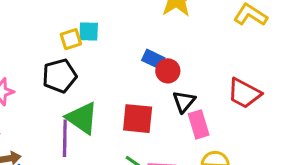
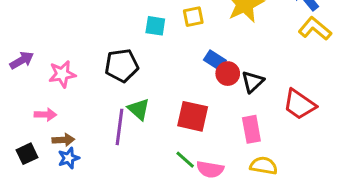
yellow square: (71, 39) -> (193, 17), moved
black triangle: (184, 102) -> (253, 82), moved
green triangle: (82, 118) -> (139, 109), size x0.7

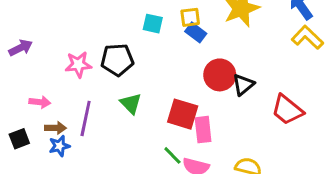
blue rectangle: (215, 60) -> (196, 32), moved
pink star: (62, 74) -> (78, 65), moved
red circle: (228, 74) -> (220, 75), size x1.4
purple line: (119, 127) -> (86, 118), moved
pink rectangle: (251, 129) -> (203, 130), moved

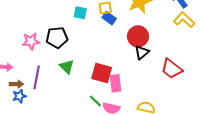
red circle: (220, 75) -> (138, 36), moved

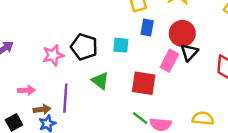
cyan square: (80, 13) -> (121, 45), moved
blue rectangle: (109, 18) -> (147, 27), moved, turned 72
black pentagon: (57, 38) -> (84, 47), turned 30
pink rectangle: (116, 83) -> (169, 61), moved, turned 42

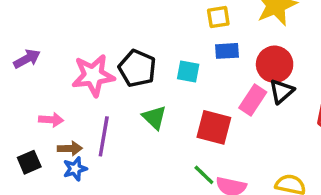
blue rectangle: (147, 27) -> (227, 51), turned 70
pink star: (53, 55) -> (93, 75), size x1.4

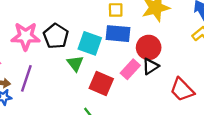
blue rectangle: (227, 51) -> (118, 34), size x1.5
cyan square: (188, 72) -> (90, 43), size x1.5
green triangle: (154, 117) -> (75, 63), moved

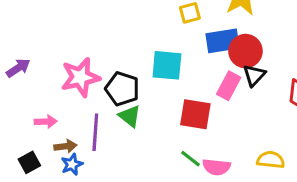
blue rectangle: (118, 34) -> (222, 41), moved
black pentagon: (56, 36) -> (122, 89), moved
green triangle: (75, 63) -> (130, 116), moved

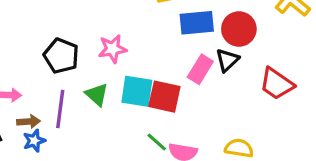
red circle: (245, 51) -> (239, 29), moved
cyan square: (167, 65) -> (137, 91), moved
pink star: (80, 77) -> (112, 49), moved, size x0.7
black pentagon: (122, 89) -> (61, 56), moved

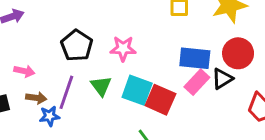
blue rectangle: (197, 23) -> (195, 58), moved
blue star: (34, 141) -> (50, 116), moved

